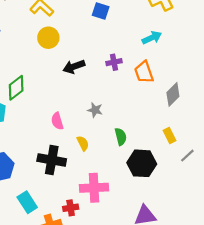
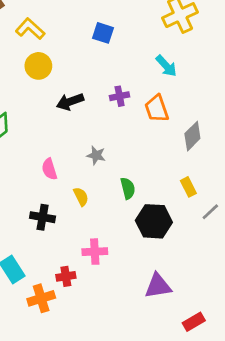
cyan arrow: (152, 38) -> (166, 66), turned 72
black cross: (52, 160) -> (43, 217), size x0.7
pink cross: (94, 188) -> (95, 252), size x0.7

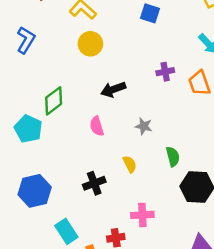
black arrow: (70, 102) -> (113, 89), moved
pink semicircle: (49, 169) -> (97, 126), moved
black cross: (43, 217) -> (94, 183), turned -30

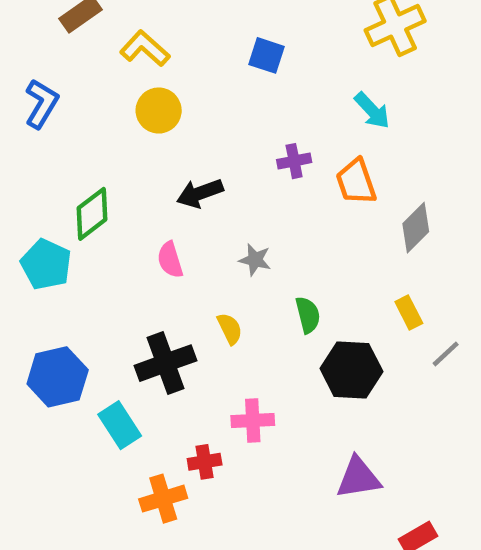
black cross: (94, 183) -> (165, 363), size x1.4
cyan rectangle: (66, 231) -> (120, 425), moved

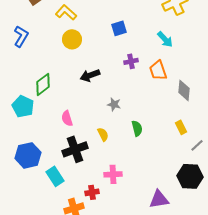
blue square: (267, 55) -> (119, 28), moved, turned -35
gray diamond: (416, 228) -> (184, 90), turned -40
pink semicircle: (170, 260) -> (67, 118), moved
black hexagon: (351, 370) -> (190, 176), moved

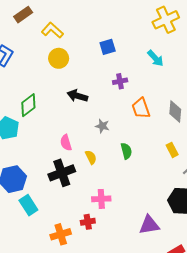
orange trapezoid: (158, 70) -> (141, 108), moved
black arrow: (90, 75) -> (77, 96), turned 36
pink semicircle: (67, 118) -> (66, 143), moved
cyan rectangle: (55, 176) -> (28, 205), moved
red cross: (92, 192) -> (88, 222), moved

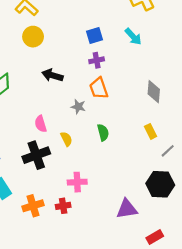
blue square: (108, 47) -> (94, 35), moved
orange trapezoid: (141, 108) -> (99, 88), moved
orange cross: (61, 234) -> (33, 206), moved

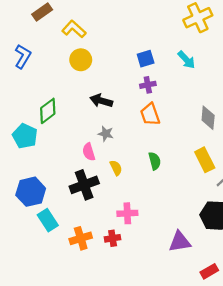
gray star: (78, 107) -> (106, 134), moved
yellow rectangle: (150, 131) -> (205, 160), size x1.5

